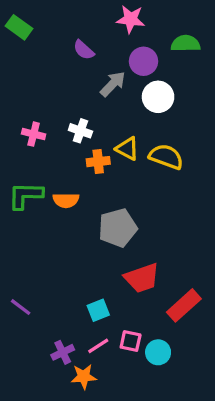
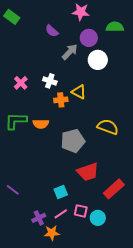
pink cross: (34, 134) -> (21, 83), turned 32
yellow semicircle: (166, 157) -> (108, 127), moved

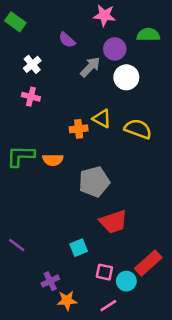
white cross: (50, 81) -> (32, 64), moved, turned 32
pink cross: (21, 83) -> (31, 97), moved, turned -32
yellow semicircle: (108, 127) -> (138, 129), moved
red rectangle: (114, 189) -> (148, 263), moved
pink line: (61, 214) -> (108, 306), moved

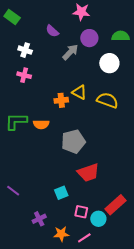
green semicircle: (148, 35) -> (120, 36), moved
white cross: (32, 64) -> (25, 50), turned -32
white circle: (126, 77) -> (109, 63), moved
orange star: (67, 300) -> (61, 234), moved

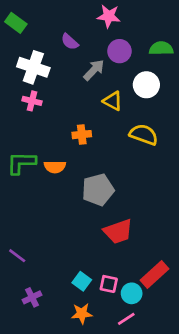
white cross: (25, 50) -> (33, 67), size x1.6
yellow triangle: (79, 92) -> (113, 101), moved
cyan square: (61, 193) -> (82, 281), moved, turned -32
purple cross: (39, 219) -> (32, 297), moved
pink line: (84, 238) -> (126, 319), moved

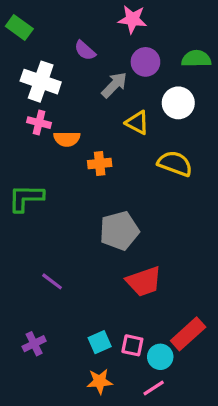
orange semicircle: (55, 167) -> (67, 139), moved
purple line: (17, 256) -> (52, 281), moved
cyan square: (82, 281) -> (100, 342), turned 30
purple cross: (32, 297) -> (34, 344), moved

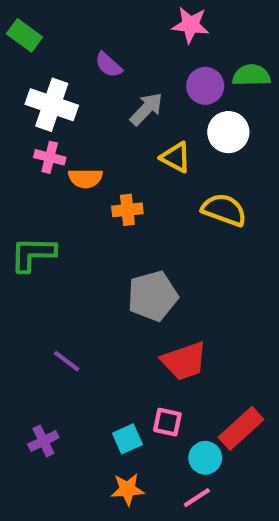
pink star: (132, 19) -> (190, 25), moved
purple circle: (145, 62) -> (205, 86), moved
pink square: (132, 345) -> (167, 422), moved

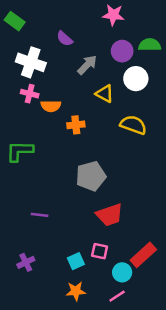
purple line: (67, 361) -> (40, 215), turned -30

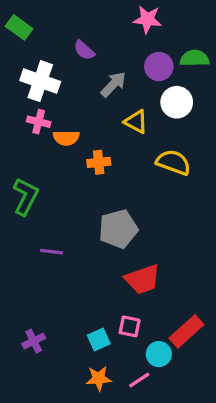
green L-shape: (20, 151) -> (26, 196), turned 116
purple line: (40, 215) -> (52, 252), moved
pink line: (117, 296) -> (139, 380), moved

